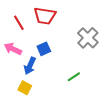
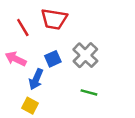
gray cross: (88, 38) -> (85, 55), moved
green line: (74, 77) -> (89, 92), turned 48

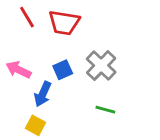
red line: (23, 28) -> (27, 17), moved

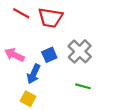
red line: (27, 17) -> (21, 13), turned -30

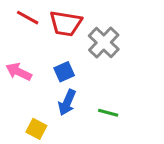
gray cross: (80, 51) -> (104, 42), moved
blue arrow: (34, 74) -> (67, 103), moved

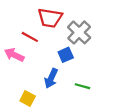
red line: (28, 18) -> (30, 37), moved
blue square: (64, 72) -> (66, 55), moved

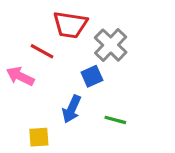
yellow square: (28, 98) -> (39, 137), turned -32

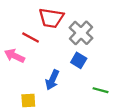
blue square: (92, 76) -> (79, 60), moved, turned -35
green line: (115, 120) -> (100, 90), moved

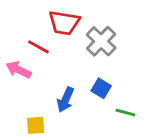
blue square: (79, 60) -> (101, 88), moved

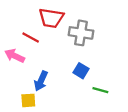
gray cross: (101, 41) -> (81, 33), turned -35
blue arrow: (66, 100) -> (41, 81), moved

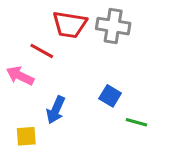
gray cross: (81, 33) -> (113, 26), moved
yellow square: (28, 100) -> (26, 136), moved

